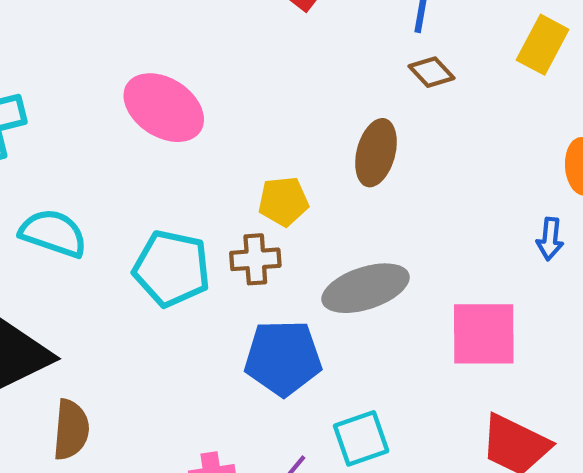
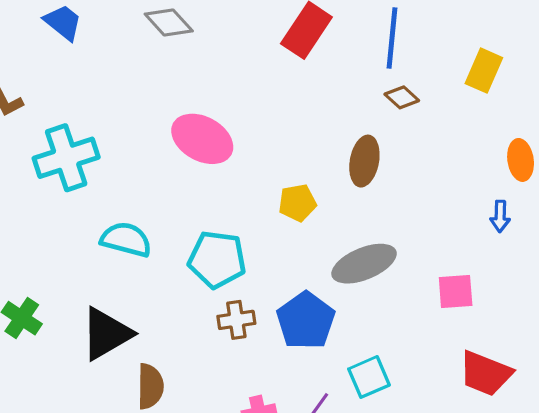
brown cross: (255, 259) -> (236, 320), moved
pink square: (484, 334) -> (456, 291), size x0.7
blue pentagon: (283, 358) -> (306, 321), turned -30

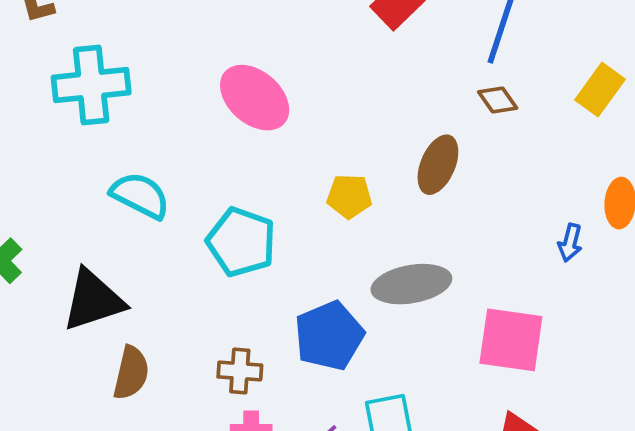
blue arrow: (500, 216) -> (570, 243), moved
pink square: (456, 291) -> (511, 340), size x1.5
brown cross: (236, 320) -> (240, 371), moved

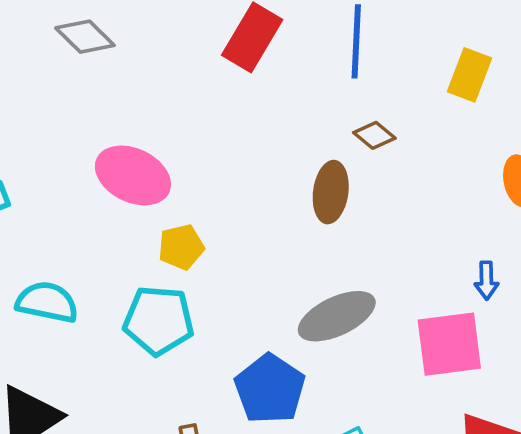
brown diamond: (498, 100) -> (374, 135), moved
yellow pentagon: (349, 196) -> (181, 247), moved
blue arrow: (570, 243) -> (486, 280), moved

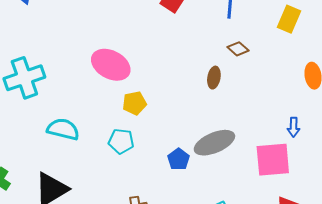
brown ellipse: (331, 192) -> (214, 78), size x0.7
cyan pentagon: (159, 321) -> (121, 141), size x0.7
blue pentagon: (270, 389) -> (179, 159), moved, size x0.6

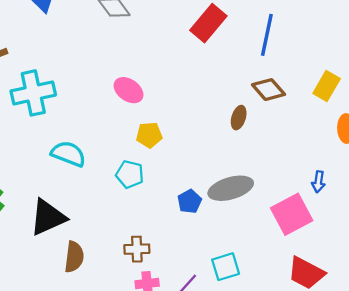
yellow rectangle: (289, 19) -> (327, 86), moved
brown diamond: (238, 49) -> (268, 90), size x1.4
pink ellipse: (111, 65) -> (129, 90), size x0.7
pink square: (273, 160) -> (292, 214), turned -30

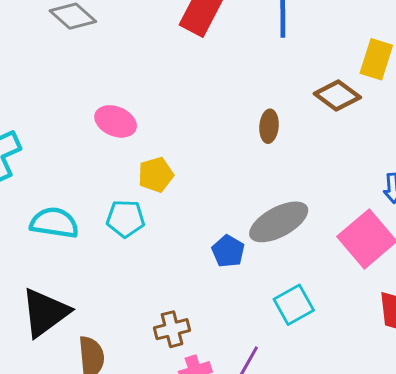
brown diamond: (268, 90) -> (337, 96), moved
cyan pentagon: (130, 174) -> (125, 219), moved
cyan square: (226, 267) -> (294, 305), moved

